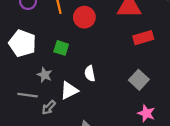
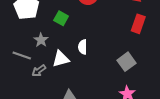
red rectangle: (143, 38) -> (138, 24), turned -66

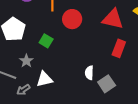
white semicircle: (83, 47) -> (89, 73), moved

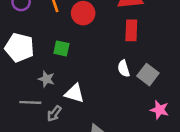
red rectangle: (119, 48) -> (131, 30), moved
white triangle: (44, 79) -> (74, 93), turned 48

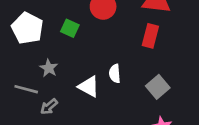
green square: (61, 48) -> (70, 28), moved
white semicircle: (124, 68) -> (115, 74), moved
white triangle: (74, 93) -> (89, 87), moved

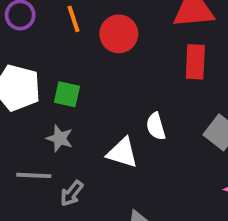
green square: (70, 28) -> (67, 94), moved

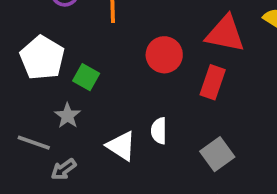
red circle: (119, 34) -> (164, 55), moved

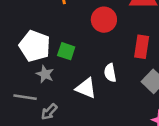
white pentagon: (42, 58) -> (35, 46), moved
green square: (86, 77) -> (66, 51), moved
red rectangle: (213, 82) -> (142, 47), moved

